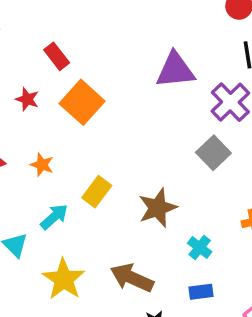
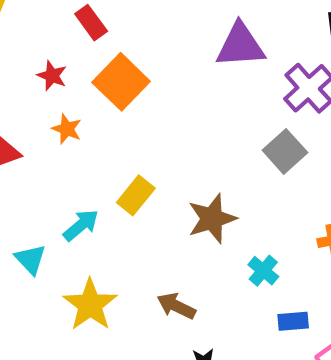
orange star: (42, 165) -> (67, 129), moved
brown arrow: (132, 278) -> (176, 306), size x0.7
blue rectangle: (201, 292) -> (293, 321), moved

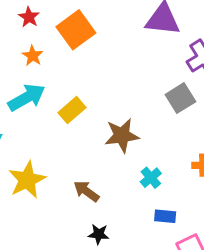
cyan arrow: (81, 225) -> (27, 97), moved, size x1.4

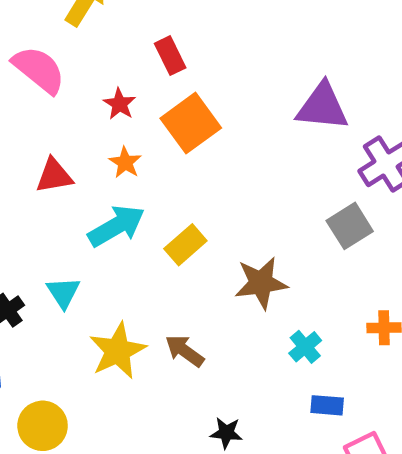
brown arrow: (86, 191) -> (185, 351), moved

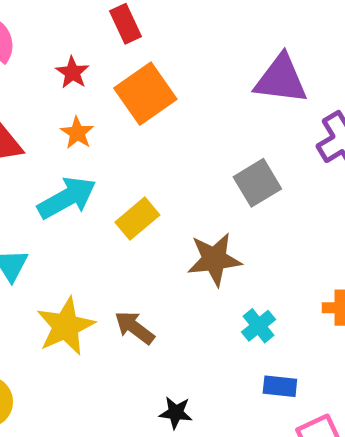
gray square: (350, 226) -> (257, 183), moved

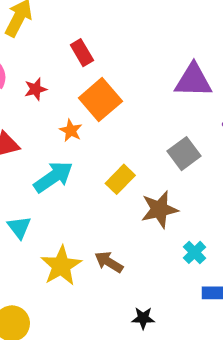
red star: (72, 73) -> (36, 89), moved, turned 30
orange star: (77, 133) -> (71, 131), moved
yellow rectangle: (137, 219) -> (120, 179), moved

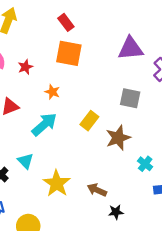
red rectangle: (82, 53) -> (66, 22), moved
orange square: (100, 100) -> (69, 53), moved, turned -32
gray square: (184, 154) -> (130, 98), turned -35
brown arrow: (109, 262) -> (97, 190), moved

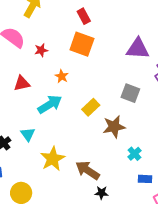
brown arrow: (97, 190) -> (88, 170), size x1.4

